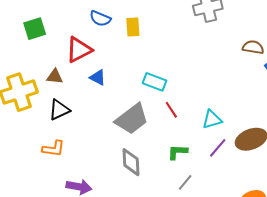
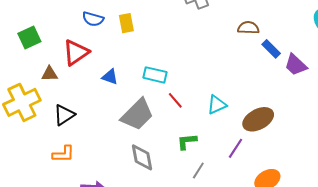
brown triangle: (55, 77) -> (50, 74), moved
blue triangle: (98, 77) -> (110, 77), moved
purple line: (218, 148) -> (236, 148), moved

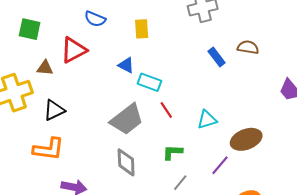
yellow rectangle: (126, 23) -> (142, 29), moved
green square: (29, 38) -> (30, 29), turned 30
blue rectangle: (271, 49) -> (217, 57), moved
blue triangle: (110, 77) -> (126, 65), moved
orange L-shape: (63, 154) -> (49, 149), size x1.4

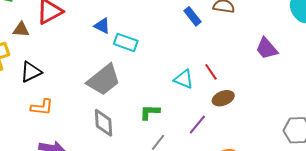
red line: (166, 110) -> (211, 72), moved
cyan triangle: (207, 120) -> (184, 79), turned 40
brown ellipse: (246, 139) -> (223, 98), size x0.7
orange L-shape: (49, 149) -> (42, 107), moved, size x0.7

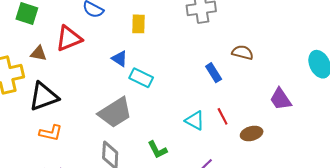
blue rectangle: (192, 16) -> (214, 73), moved
black triangle: (31, 72) -> (44, 97), size x1.4
brown ellipse: (223, 98) -> (252, 133), moved
green L-shape: (150, 112) -> (157, 150), turned -125

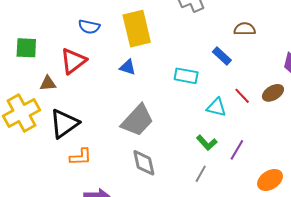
yellow rectangle: (139, 24) -> (137, 29), size x1.8
cyan rectangle: (141, 78) -> (186, 76), moved
brown ellipse: (252, 133) -> (273, 93), moved
green L-shape: (157, 150) -> (207, 143), moved

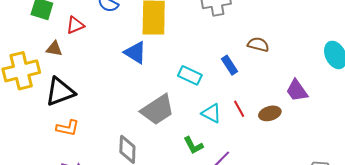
red triangle: (73, 61) -> (75, 25), moved, size x0.7
blue triangle: (128, 67) -> (135, 53), size x1.4
gray trapezoid: (137, 120) -> (157, 110), moved

